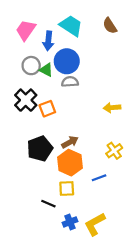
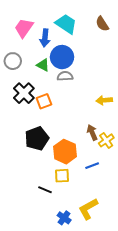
gray circle: (31, 66) -> (13, 61), moved
brown arrow: (70, 142) -> (92, 132), moved, turned -84
blue cross: (70, 222) -> (64, 218), moved, turned -32

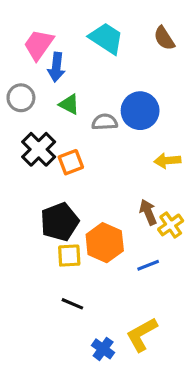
blue arrow: (45, 38) -> (56, 67), moved
blue circle: (62, 57) -> (140, 111), moved
yellow square: (62, 176) -> (69, 256), moved

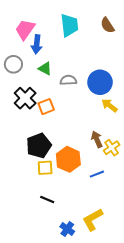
cyan trapezoid: (106, 38) -> (69, 25), turned 50
blue circle: (140, 111) -> (100, 82), moved
yellow arrow: (167, 161) -> (109, 105), turned 42

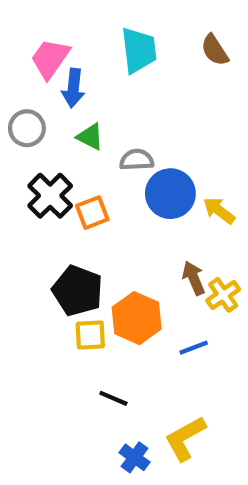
blue circle: (100, 82) -> (170, 194), moved
black pentagon: (39, 146) -> (78, 291), turned -30
black line: (47, 199) -> (113, 398), moved

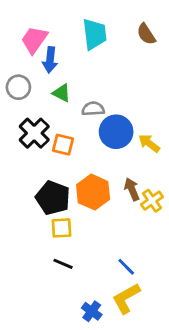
orange square: (92, 213) -> (63, 145), turned 35
orange hexagon: (137, 318) -> (93, 192), moved
blue line: (194, 348) -> (126, 267), moved, turned 66
black line: (113, 398) -> (63, 264), moved

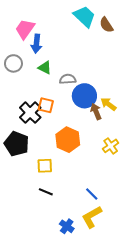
cyan trapezoid: (95, 34) -> (84, 16), moved, turned -40
black cross: (34, 133) -> (30, 113), moved
brown arrow: (132, 189) -> (96, 111), moved
black pentagon: (53, 198) -> (17, 144), moved

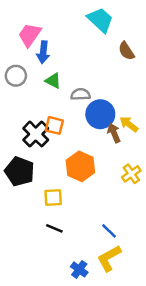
brown semicircle: (106, 25) -> (126, 51), moved

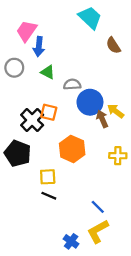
yellow cross: (131, 174) -> (118, 156), turned 36
black line: (54, 228) -> (49, 196), moved

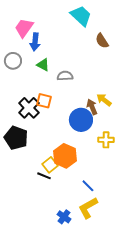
blue circle: (90, 102) -> (81, 120), moved
orange hexagon: (72, 149) -> (65, 156), moved
yellow square: (48, 177) -> (50, 165), moved, turned -35

